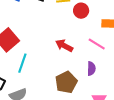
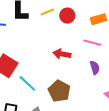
cyan line: (22, 63) -> (27, 83), turned -48
brown pentagon: (66, 82) -> (59, 91), moved

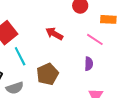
red arrow: (62, 54) -> (54, 34), moved

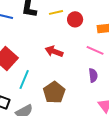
cyan line: (20, 56) -> (24, 79), turned 60

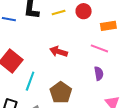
red circle: (75, 19) -> (84, 11), moved

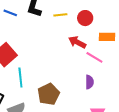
red arrow: (59, 52) -> (77, 42), moved
cyan line: (30, 81) -> (20, 78), turned -36

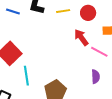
red arrow: (77, 42) -> (81, 37), turned 30

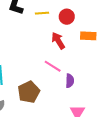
pink line: (99, 52) -> (53, 66), moved

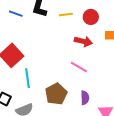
red arrow: (58, 41) -> (83, 41), turned 138
purple semicircle: (70, 81) -> (85, 98), moved

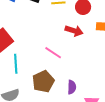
pink line: (79, 67) -> (53, 53), moved

